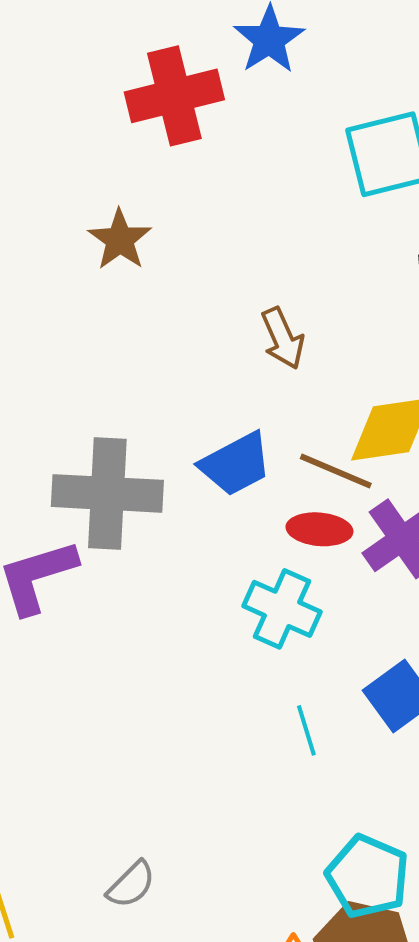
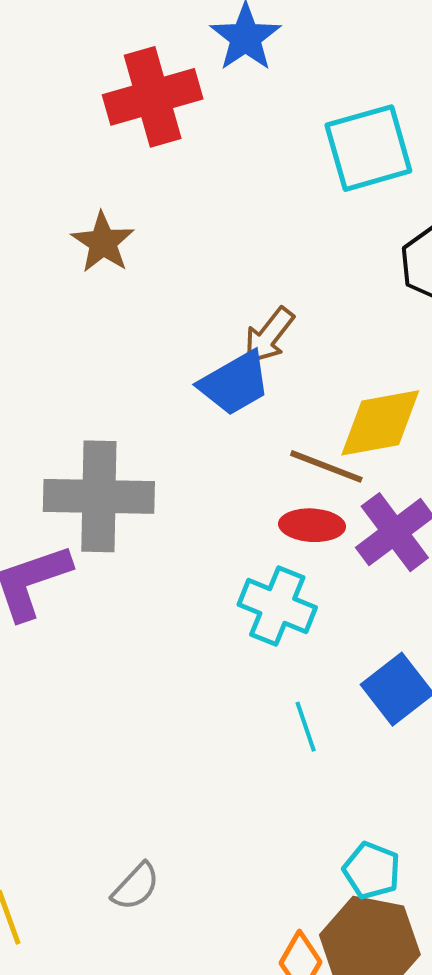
brown arrow: (283, 338) -> (269, 336), turned 64
blue trapezoid: (236, 464) -> (235, 383), moved
cyan pentagon: (368, 876) -> (372, 871), size x0.7

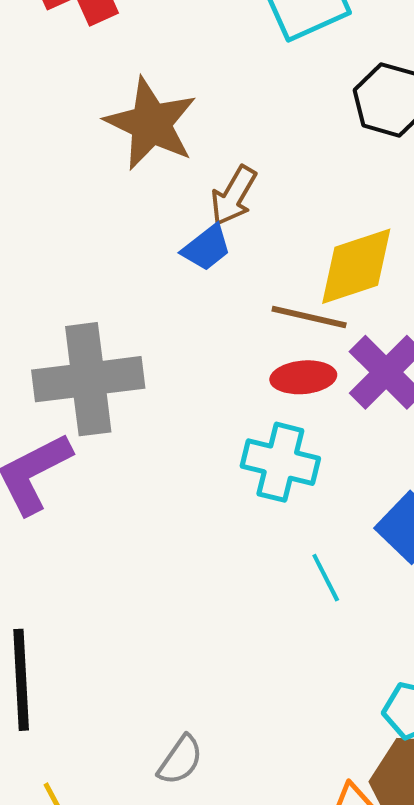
brown star: (103, 242) -> (151, 124), moved, size x1.5
blue trapezoid: (235, 383) -> (206, 248), size x0.7

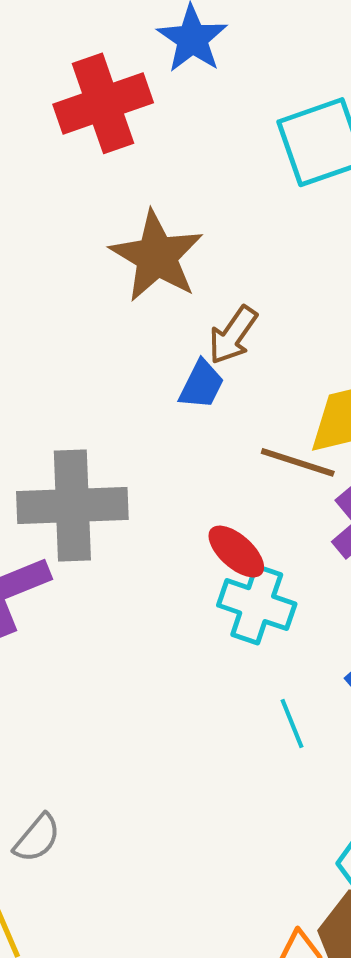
blue trapezoid: (206, 248) -> (201, 385), turned -30
red ellipse: (303, 377) -> (236, 552), moved, turned 42
gray semicircle: (180, 760) -> (37, 838), moved

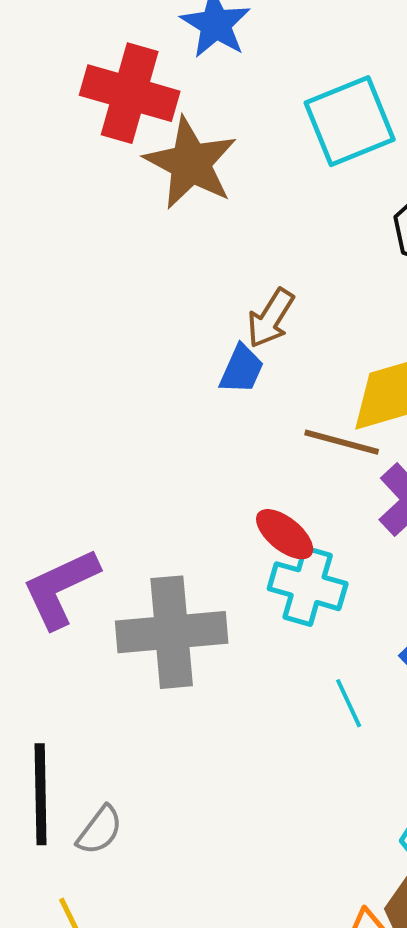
red cross: (103, 103) -> (130, 93), turned 38
brown star: (157, 256) -> (191, 163), moved
gray cross: (72, 505) -> (172, 632), moved

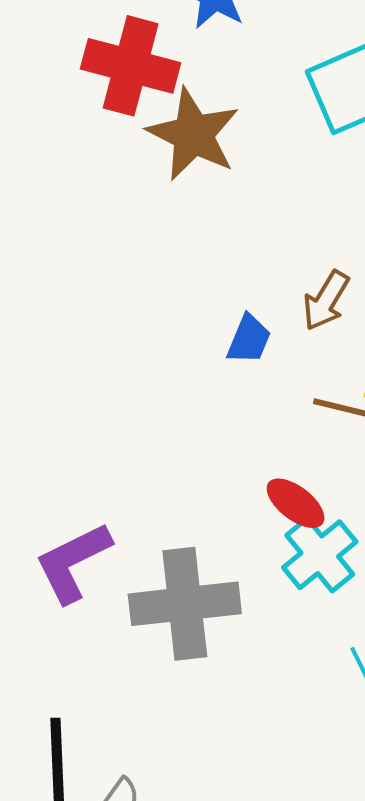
brown arrow: (271, 318) -> (326, 300), moved
cyan cross: (308, 586) -> (320, 555), turned 36

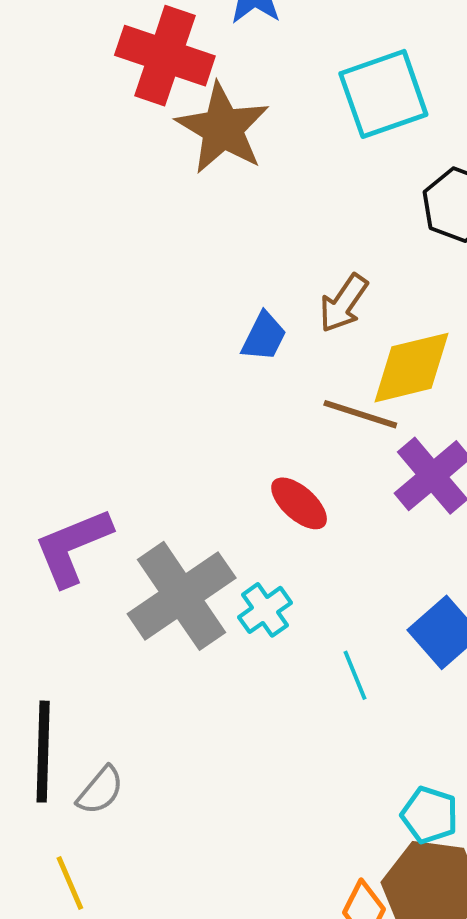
cyan cross: (320, 555) -> (265, 610), moved, size x0.7
gray cross: (185, 604) -> (182, 596), turned -32

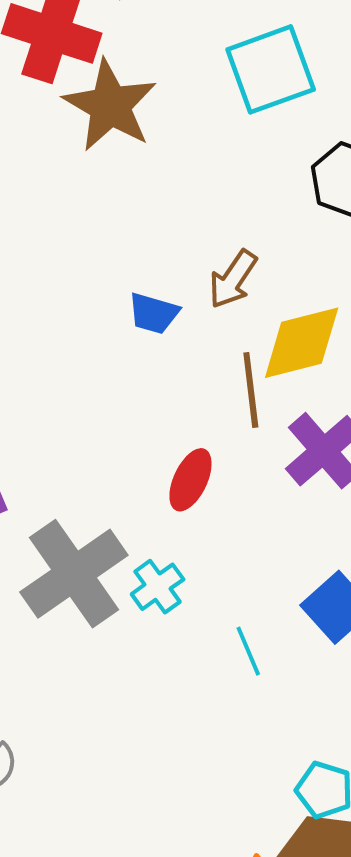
blue trapezoid: (264, 337) -> (154, 313), turned 80
brown line: (360, 414) -> (251, 390), turned 66
red ellipse: (299, 503) -> (190, 480), turned 74

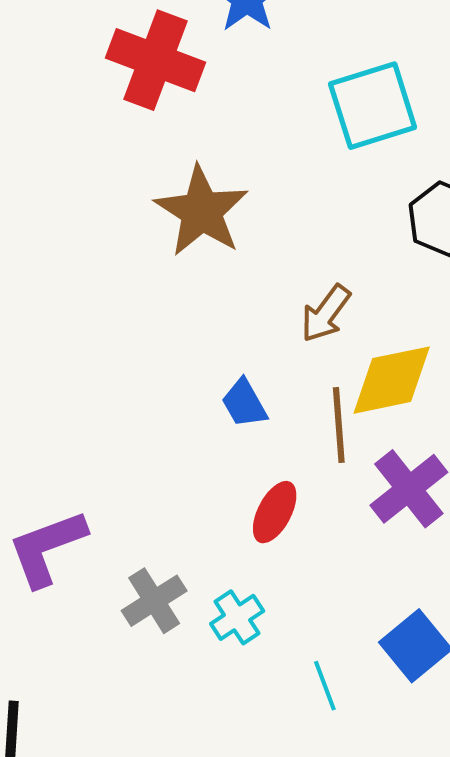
brown star: (110, 106) -> (202, 211), moved
blue trapezoid: (154, 313) -> (244, 403), moved, turned 42
gray cross: (74, 574) -> (154, 601), size x0.6

